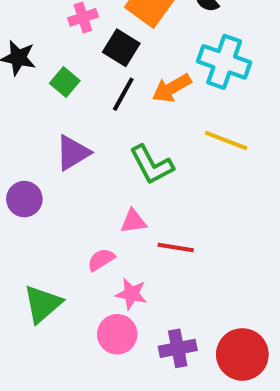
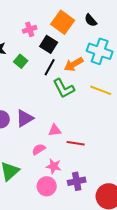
purple triangle: (73, 153) -> (25, 118), moved
green L-shape: (152, 165) -> (64, 88), moved
purple cross: (178, 348) -> (77, 181), moved

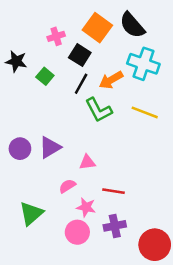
black semicircle: (91, 20) -> (132, 25), size x1.6
red line: (76, 143) -> (114, 191), moved

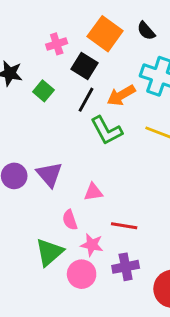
black semicircle: (132, 25) -> (146, 31), size x0.6
purple triangle: (50, 147) -> (49, 174), turned -40
pink semicircle: (67, 186) -> (70, 220), turned -77
green triangle: (31, 213) -> (49, 252), moved

